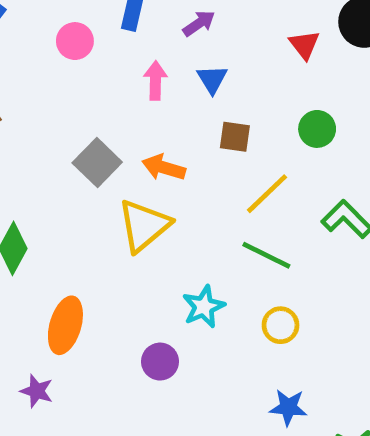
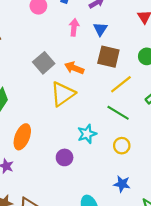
brown square: (235, 137) -> (108, 57), size x1.5

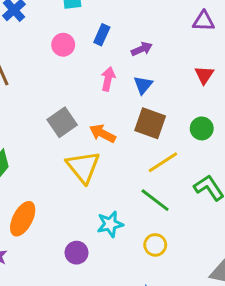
yellow triangle: (63, 94) -> (83, 167), turned -40

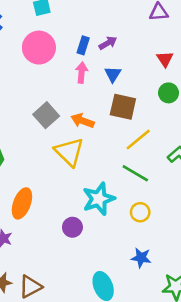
blue rectangle: (102, 35) -> (83, 45), moved
pink circle: (63, 45) -> (39, 48), size x1.6
green circle: (202, 128) -> (169, 93), moved
cyan star: (110, 224) -> (99, 199), size x1.4

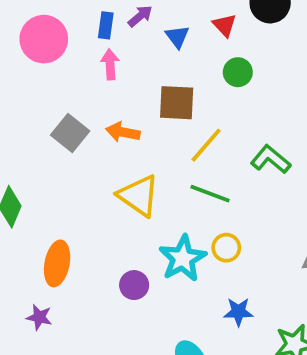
blue triangle: (113, 74) -> (177, 37), moved
yellow triangle: (69, 152) -> (139, 196), moved
cyan star: (99, 199) -> (183, 258), moved

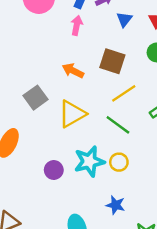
gray square: (70, 133) -> (36, 98), moved
yellow triangle: (139, 196) -> (72, 114), turned 40

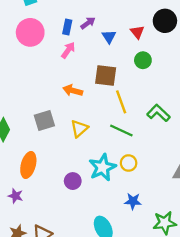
pink arrow: (77, 25) -> (68, 50), turned 35
yellow line: (124, 93) -> (121, 102), turned -65
gray square: (36, 98) -> (44, 121), turned 30
yellow triangle: (72, 114) -> (79, 129), size x0.7

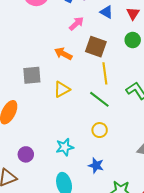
blue triangle: (109, 37) -> (107, 12), turned -40
pink arrow: (68, 50) -> (76, 24), moved
cyan star: (102, 167) -> (65, 147), moved, size x0.7
purple circle: (73, 181) -> (26, 154), moved

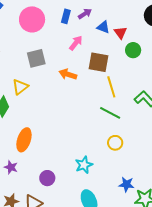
red triangle: (133, 13) -> (120, 33), moved
gray square: (32, 75) -> (36, 58), moved
yellow triangle: (62, 89) -> (20, 87), moved
blue star: (96, 165) -> (127, 184), moved

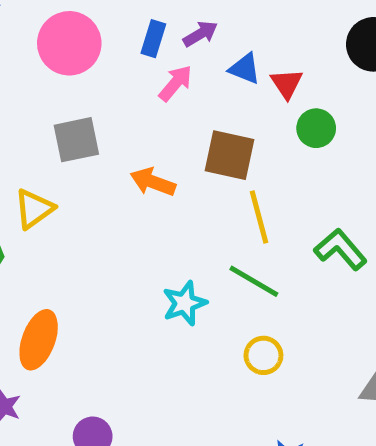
pink arrow: (76, 43) -> (175, 83), moved
cyan star: (84, 165) -> (185, 303), moved

